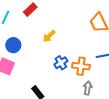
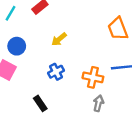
blue cross: (61, 63) -> (56, 72), moved

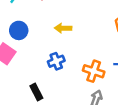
yellow arrow: (59, 39) -> (63, 28), turned 35

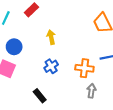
yellow arrow: (63, 28) -> (51, 37), turned 88

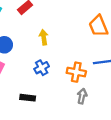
black rectangle: (40, 96) -> (28, 98), turned -48

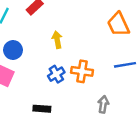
orange cross: (76, 72) -> (82, 71), moved

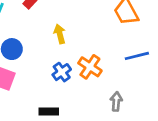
orange cross: (82, 71) -> (90, 67), turned 30

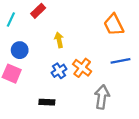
gray arrow: (116, 101) -> (102, 97), size x1.5

